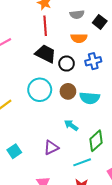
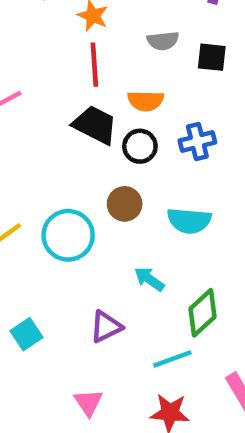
black square: (100, 22) -> (212, 57), turned -32
orange semicircle: (79, 38) -> (146, 101), moved
cyan circle: (40, 90) -> (68, 235), moved
brown circle: (68, 91) -> (125, 204), moved

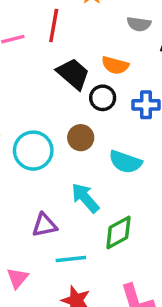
red line: (94, 65) -> (54, 25), moved
cyan arrow: (149, 279) -> (85, 198), size x1.4
cyan line: (172, 359) -> (71, 259), moved

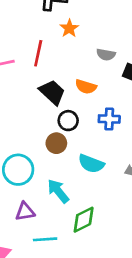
black circle: (103, 98) -> (68, 121), moved
cyan circle: (33, 151) -> (18, 170), moved

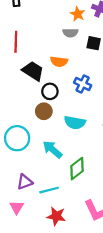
orange star: (69, 28) -> (78, 14), moved
blue cross: (109, 119) -> (83, 84), turned 35
purple triangle: (25, 212) -> (25, 182), moved

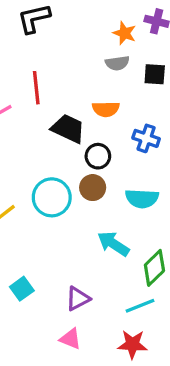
cyan circle: (17, 138) -> (52, 197), moved
cyan line: (49, 190) -> (140, 306), moved
pink triangle: (17, 207) -> (70, 339), turned -32

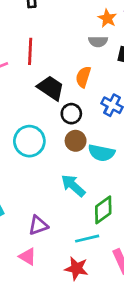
orange semicircle: (106, 109) -> (83, 77), turned 100
brown circle: (93, 188) -> (76, 141), moved

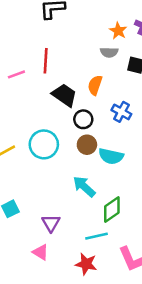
purple triangle: (38, 225) -> (51, 223), turned -42

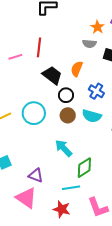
cyan semicircle: (111, 156) -> (92, 116), moved
purple triangle: (51, 223) -> (36, 175), turned -42
pink triangle: (41, 252) -> (26, 198), size x1.6

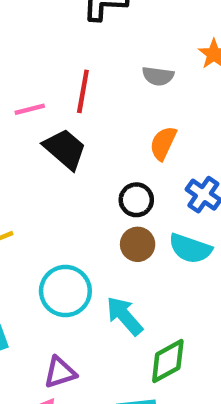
gray semicircle: (89, 44) -> (158, 76), moved
black trapezoid: (52, 75) -> (65, 149), moved
cyan circle: (34, 113) -> (65, 291), moved
purple triangle: (36, 175) -> (60, 372), turned -42

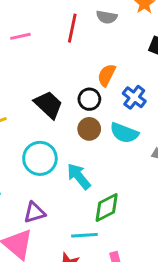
red line: (83, 91) -> (72, 28), moved
orange semicircle: (163, 143) -> (107, 75), moved
black trapezoid: (65, 149) -> (48, 105), moved

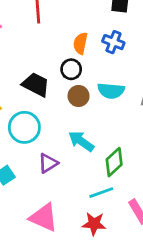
blue cross: (134, 97) -> (113, 42), moved
cyan circle: (40, 158) -> (24, 127), moved
purple triangle: (34, 213) -> (48, 163), moved

